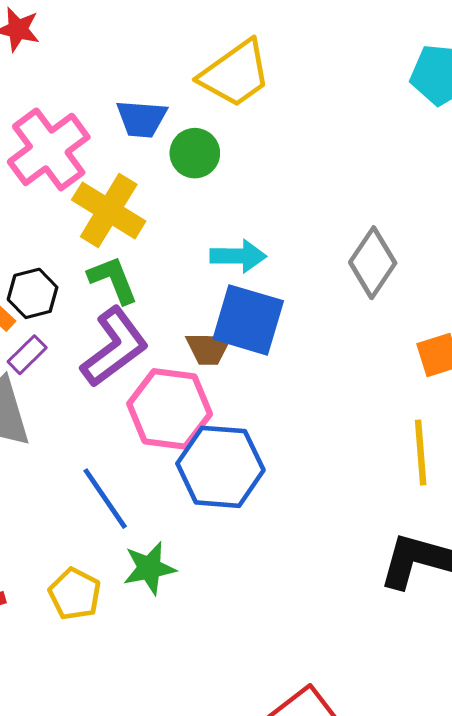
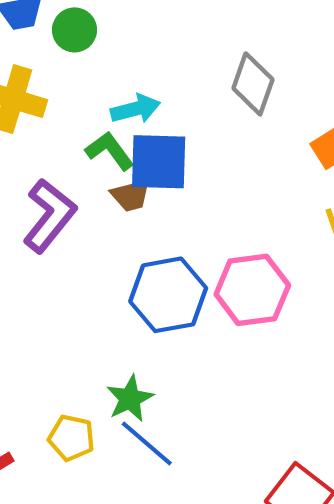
green L-shape: (113, 280) -> (110, 151), moved
pink hexagon: (170, 409) -> (252, 290), moved
blue line: (105, 499) -> (147, 444), moved

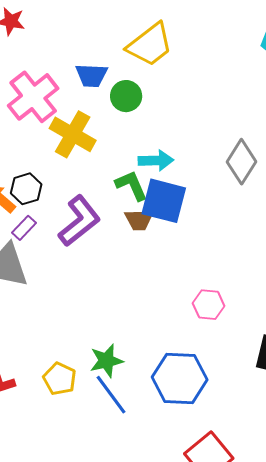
pink hexagon: (252, 290) -> (209, 305), size x0.6
blue hexagon: (168, 295) -> (180, 378), moved

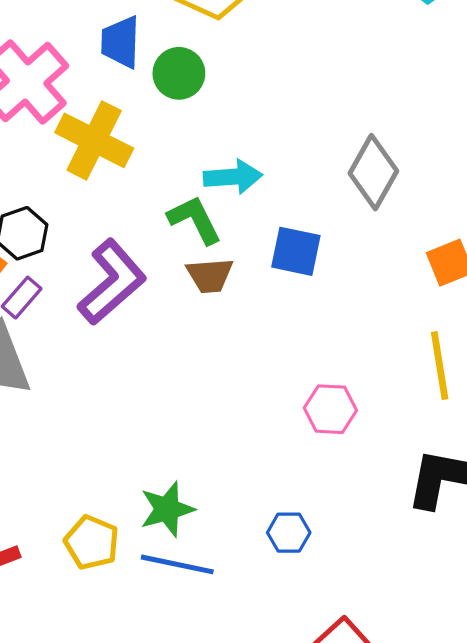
blue trapezoid: (91, 75) -> (121, 42), turned 92
blue square: (164, 201) -> (296, 251), moved, size x0.7
blue hexagon: (180, 378) -> (289, 533), size x0.5
blue line: (111, 395) -> (177, 564), turned -39

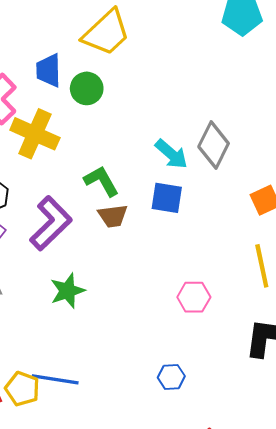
cyan arrow: (233, 177) -> (171, 154), moved, turned 48
green star: (167, 509) -> (67, 291), moved
yellow pentagon: (92, 542) -> (22, 389), moved
blue line: (177, 564) -> (55, 379), moved

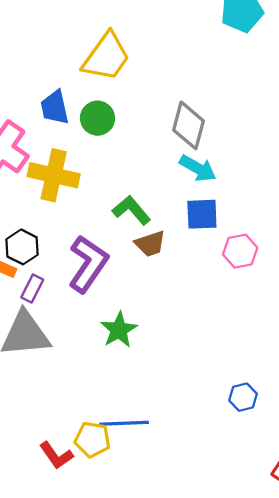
gray diamond: (214, 145) -> (189, 125), moved
pink hexagon: (194, 297) -> (240, 251), moved

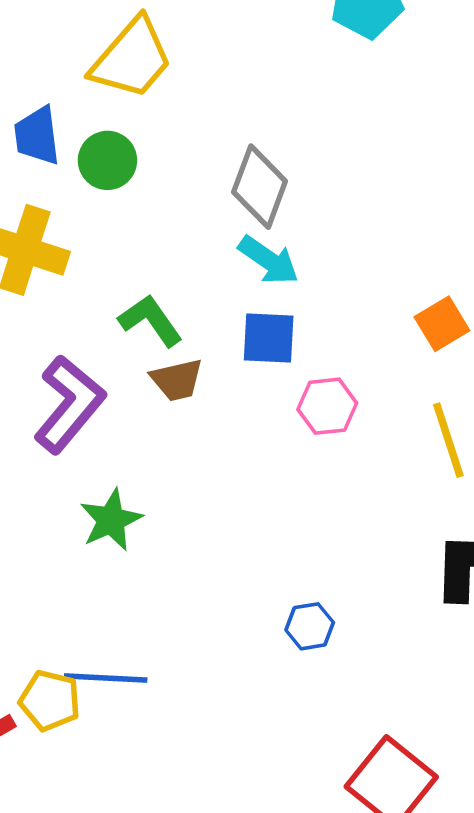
blue hexagon: (243, 397) -> (310, 626), moved

